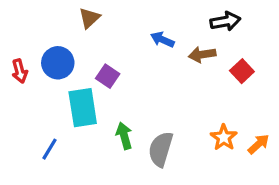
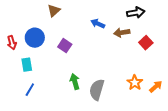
cyan rectangle: (83, 108) -> (27, 65), moved, size x0.6

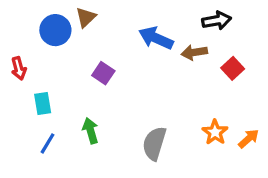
blue arrow: (98, 24) -> (156, 38), size x1.5
blue circle: (35, 38) -> (55, 30), moved
green arrow: (75, 82) -> (91, 131), moved

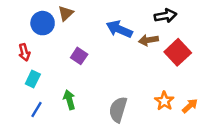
red arrow: (19, 68) -> (24, 52), moved
red square: (233, 68) -> (178, 52), size x1.5
cyan rectangle: (43, 104) -> (33, 79), turned 35

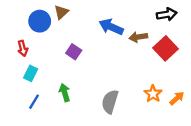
black arrow: (166, 16) -> (167, 14), moved

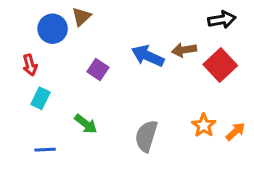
blue arrow: (111, 27) -> (148, 56), moved
green arrow: (65, 93) -> (86, 124), turned 144
blue line: (34, 102) -> (45, 150), moved, turned 56

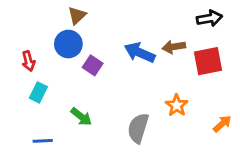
blue circle: (53, 29) -> (68, 44), moved
red square: (220, 65) -> (208, 61), turned 32
orange star: (204, 125) -> (177, 105), moved

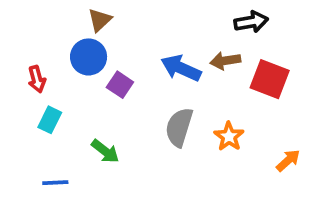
black arrow: (209, 18) -> (251, 22), moved
red square: (208, 61) -> (270, 79), turned 32
gray semicircle: (138, 128) -> (179, 127), moved

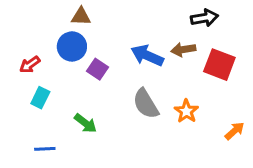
brown triangle: (100, 20) -> (81, 16), turned 45
red arrow: (37, 79) -> (30, 65), turned 70
gray semicircle: (179, 127) -> (146, 104), turned -48

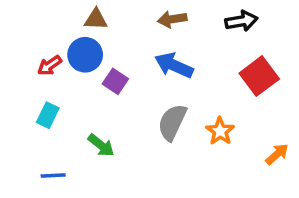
brown arrow: (183, 50) -> (172, 19), moved
red arrow: (30, 65) -> (50, 65), moved
red square: (219, 65) -> (259, 76), turned 32
gray semicircle: (146, 104) -> (172, 122), turned 56

